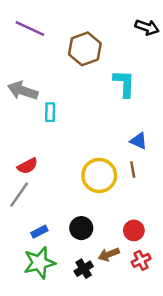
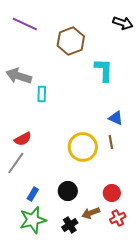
blue rectangle: (39, 232) -> (33, 194), turned -32

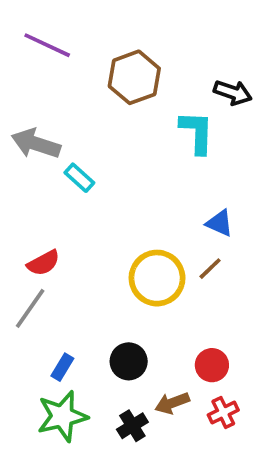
black arrow: (123, 23) -> (233, 92), moved
cyan rectangle: (42, 94) -> (79, 178), turned -49
brown line: (111, 142) -> (210, 269), turned 56

